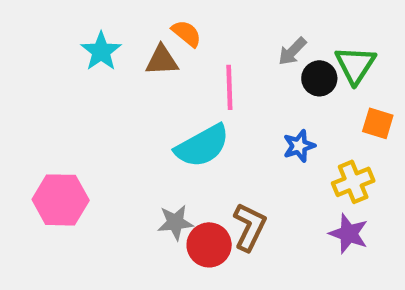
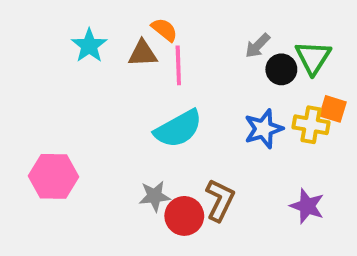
pink line: (229, 87) -> (178, 65), moved
blue star: (299, 146) -> (264, 129), size x1.4
yellow cross: (353, 182) -> (311, 125), moved, turned 32

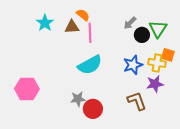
brown L-shape: (220, 200) -> (137, 101), moved, turned -45
purple star: (307, 206) -> (155, 84), moved, turned -30

